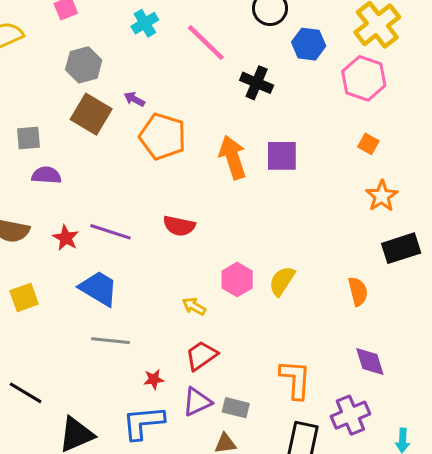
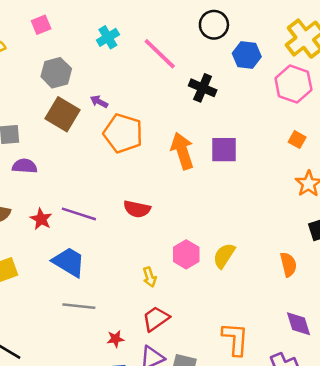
yellow arrow: (194, 306) -> (150, 277), turned -138

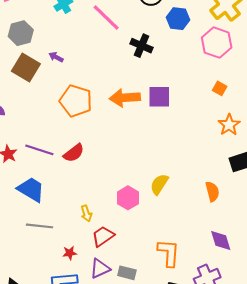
orange pentagon: (123, 133) -> (76, 101), moved
orange arrow: (182, 151) -> (125, 98), turned -76
red semicircle: (137, 209) -> (74, 153), moved, turned -50
pink hexagon: (186, 254) -> (128, 198), moved
yellow arrow: (150, 277) -> (86, 213), moved

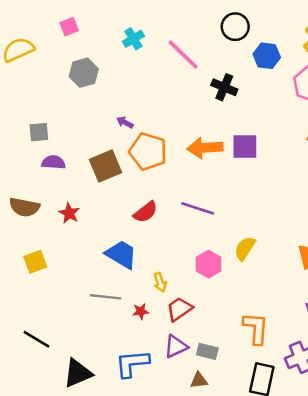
purple arrow: (56, 57) -> (125, 122), moved
brown square: (26, 68) -> (106, 166), moved, turned 36
purple line: (39, 150) -> (198, 208), moved
blue trapezoid: (31, 189) -> (121, 254), moved
red star: (70, 253) -> (141, 311), moved

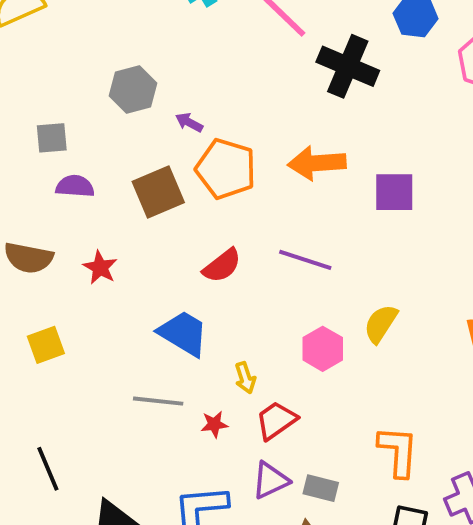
gray hexagon: (84, 73) -> (133, 90), moved
black cross: (224, 87) -> (348, 66), size x1.4
purple square: (245, 147) -> (394, 192), moved
black line: (36, 339) -> (48, 469), turned 36

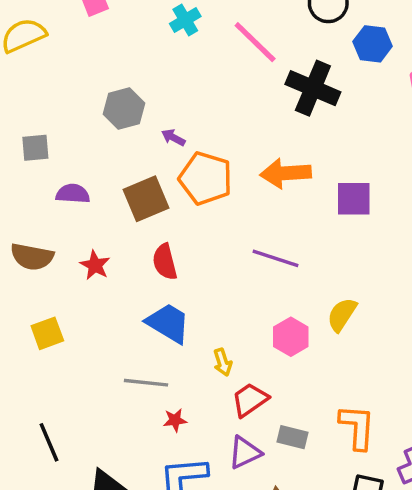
gray square: (52, 138) -> (35, 148), moved
red semicircle: (222, 266) -> (165, 262), moved, turned 114
red star: (214, 424) -> (175, 420), moved
gray rectangle: (321, 488) -> (292, 437), moved

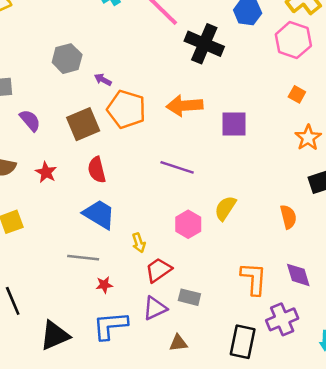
purple semicircle: (73, 194) -> (30, 120), turned 45
orange L-shape: (357, 427) -> (254, 279), moved

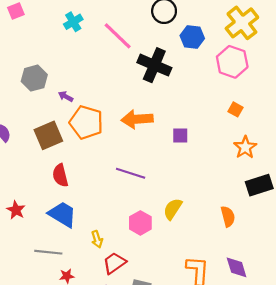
purple square: (234, 124) -> (180, 135), size x0.7
red star: (46, 172) -> (16, 210), moved

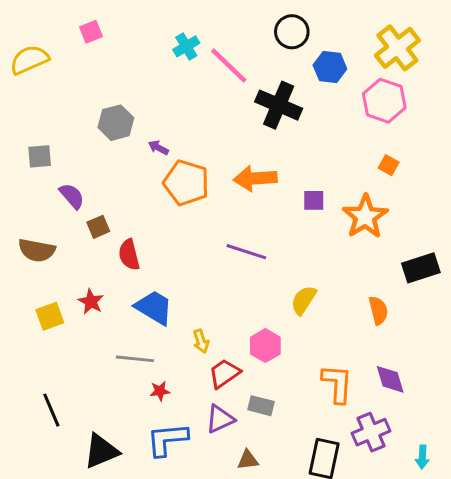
cyan cross: (73, 22) -> (186, 46), moved
brown square: (48, 135) -> (98, 227), moved, size x0.6
orange star: (245, 147) -> (365, 217), moved, size x1.4
red semicircle: (60, 175) -> (129, 255), moved
pink hexagon: (140, 223) -> (265, 346), moved

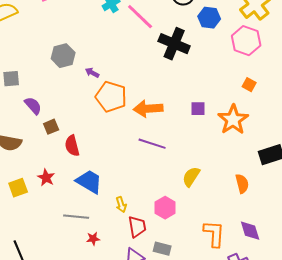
orange arrow: (255, 178) -> (148, 109), moved
red trapezoid: (224, 373) -> (137, 227), turned 115

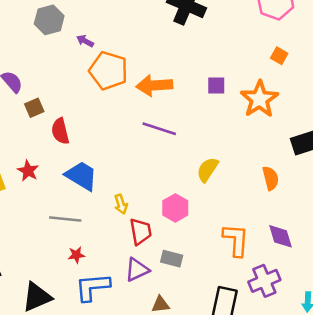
red star: (93, 239) -> (76, 255), moved

